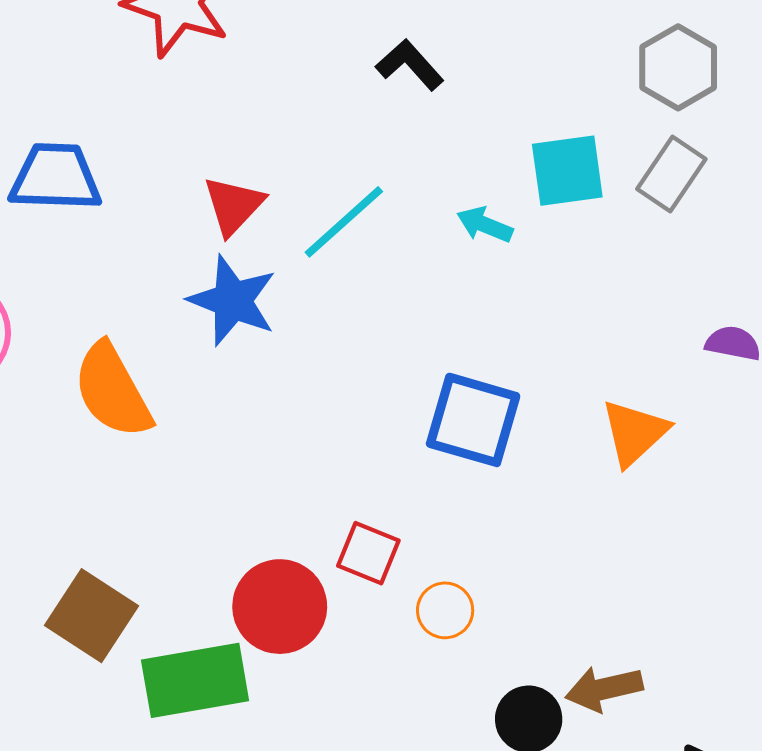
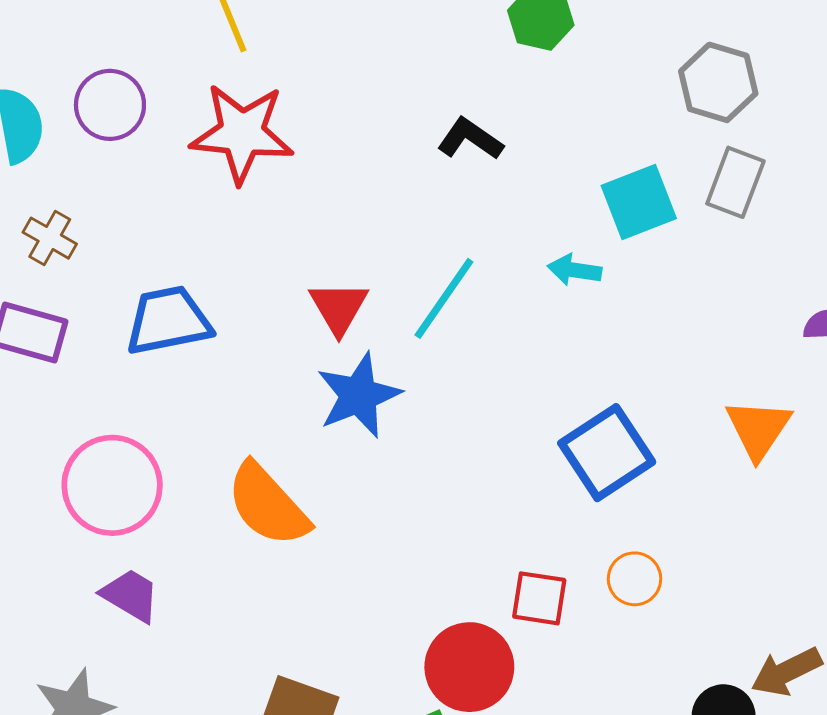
blue star: (233, 301) -> (359, 395), turned -30
blue square: (473, 420) -> (607, 453), turned -36
orange circle: (445, 610) -> (635, 579), moved

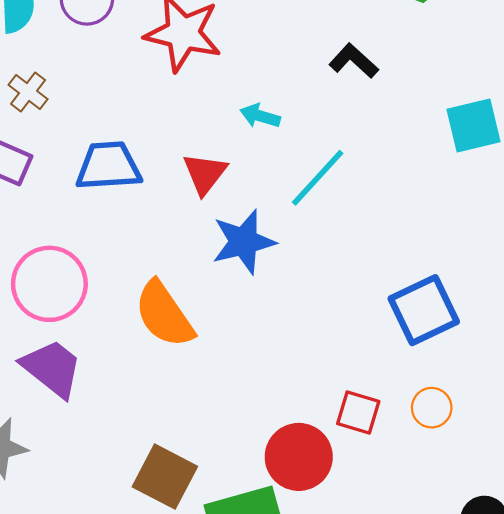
cyan arrow: (575, 270) -> (260, 116), moved
red triangle: (339, 308) -> (205, 173), moved
purple trapezoid: (131, 595) -> (52, 368), size x1.4

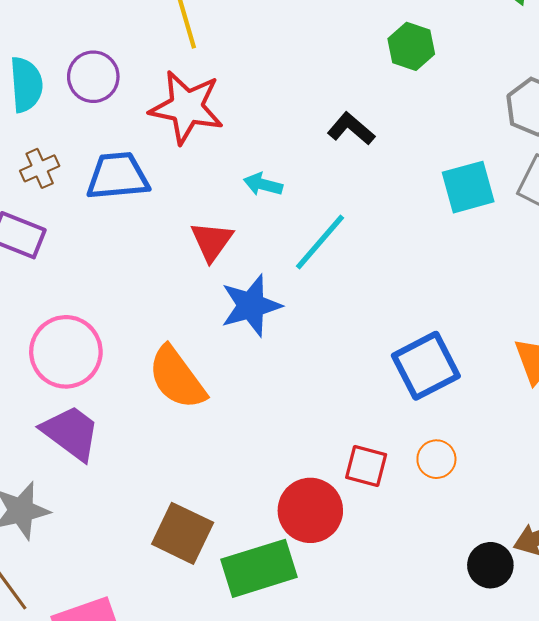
brown cross: (28, 92) -> (40, 168), turned 30
blue trapezoid: (108, 166) -> (118, 176), moved

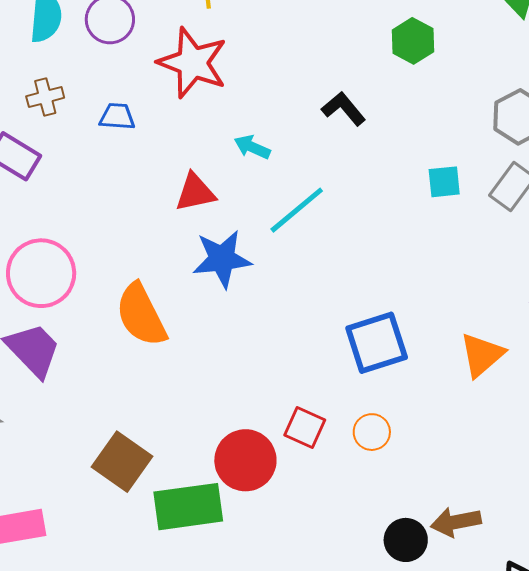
blue trapezoid: (118, 176) -> (117, 116), size x0.6
cyan square: (468, 187) -> (444, 182), size x0.7
red triangle: (212, 241) -> (195, 192), turned 33

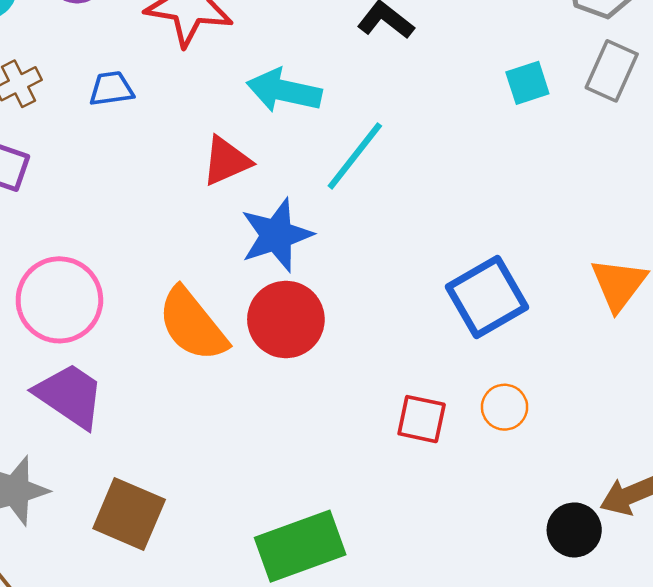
cyan arrow: (252, 147) -> (284, 91), size x1.6
red circle: (245, 460) -> (286, 319), moved
brown square: (122, 462) -> (129, 514), moved

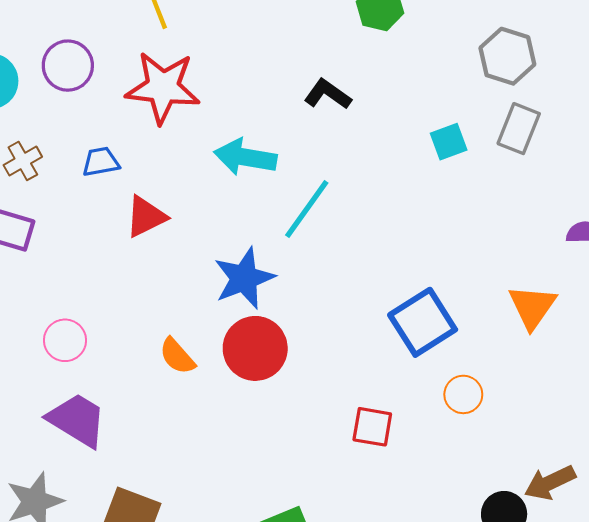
red triangle: (226, 161) -> (146, 217), moved
pink circle: (59, 300) -> (65, 340), size x0.6
orange semicircle: (192, 325) -> (177, 356), size x0.6
orange circle: (505, 407) -> (463, 394), moved

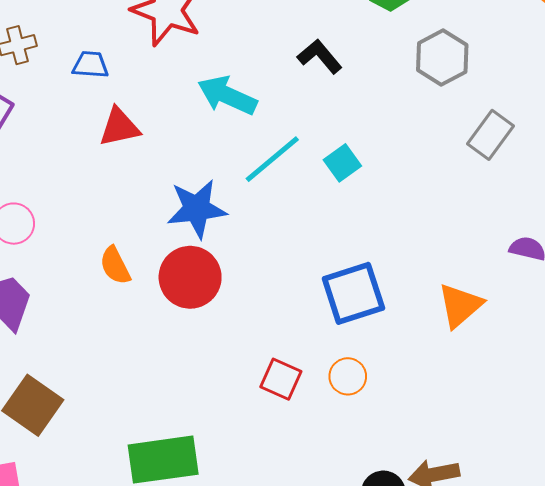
gray hexagon: (507, 56) -> (442, 58), moved
cyan square: (449, 142) -> (342, 163), moved, turned -30
orange circle: (463, 394) -> (348, 376), moved

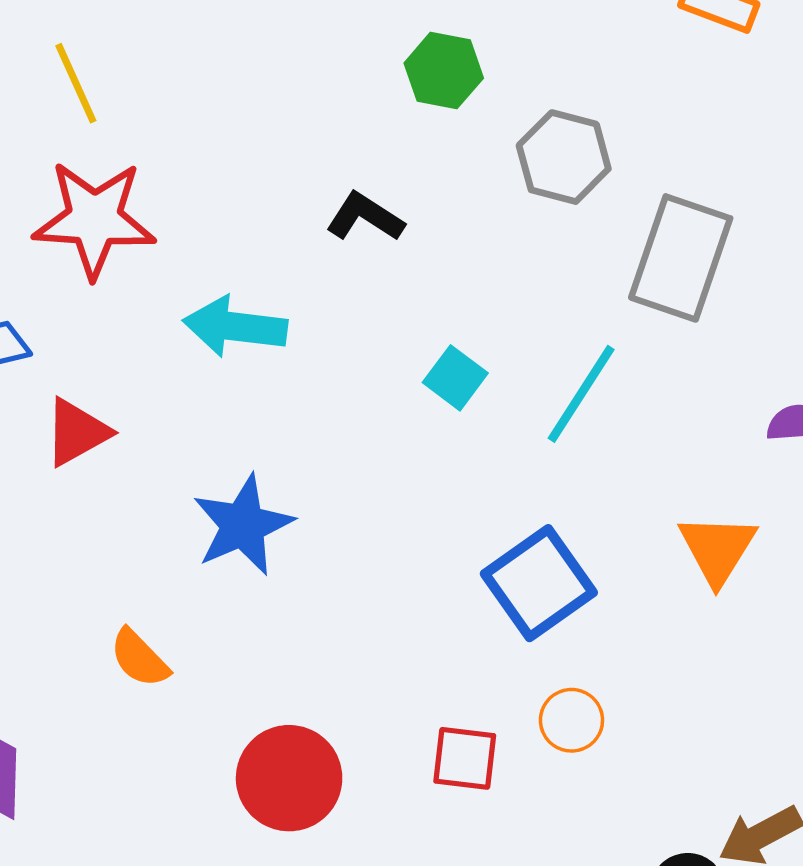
gray rectangle: (490, 135) -> (681, 258), size x1.5
cyan line: (272, 159) -> (581, 394), moved
red circle: (190, 277) -> (289, 778), moved

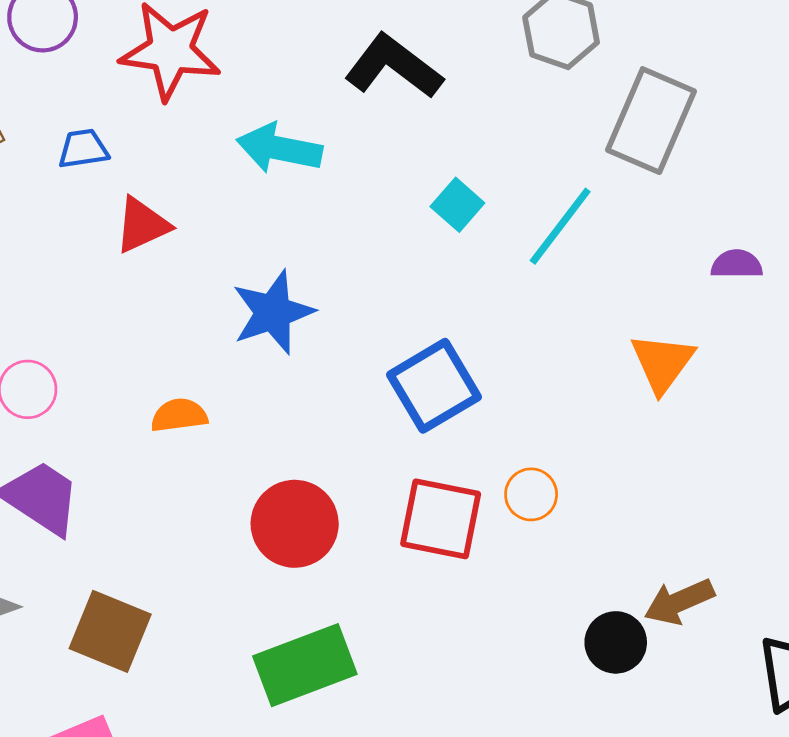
black L-shape: (365, 217) -> (393, 66), size x1.5
blue square: (539, 583) -> (434, 386), moved
orange semicircle: (139, 658) -> (179, 415), turned 122
red square: (465, 758) -> (441, 519), size x1.5

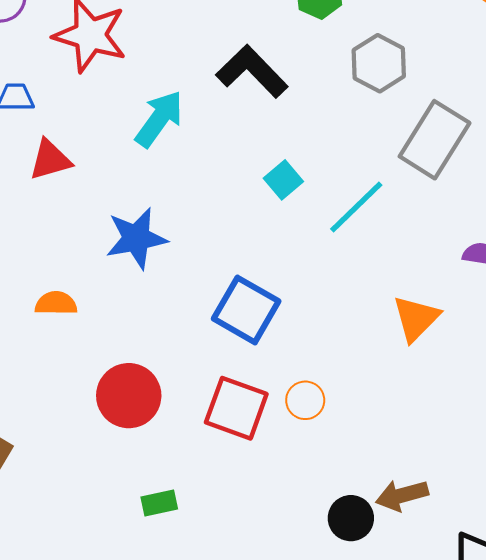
cyan arrow: (279, 148) -> (159, 119), turned 106
blue square: (434, 386) -> (246, 310), turned -38
green rectangle: (305, 665) -> (159, 503), moved, size x0.5

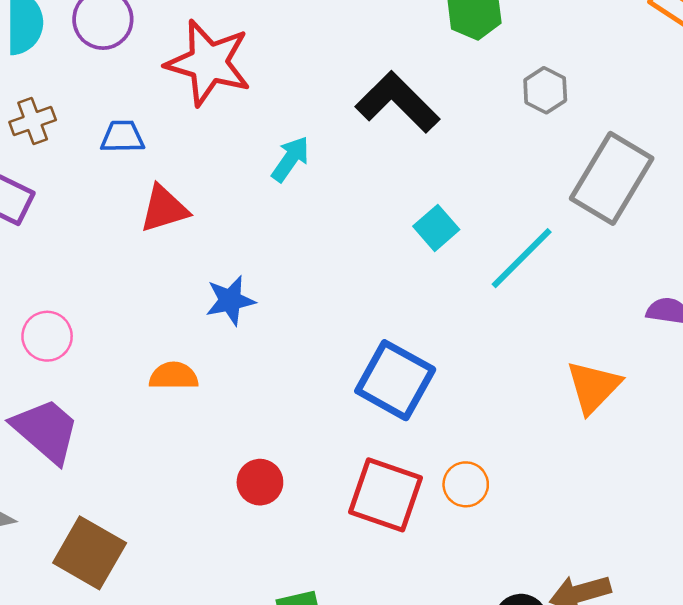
gray hexagon: (379, 63) -> (545, 90), size x0.7
cyan arrow: (159, 119) -> (290, 159), size x0.7
blue star: (136, 238) -> (230, 300), moved, size x0.7
red circle: (129, 396) -> (260, 482), size x0.6

